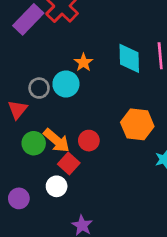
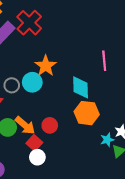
cyan diamond: (129, 58) -> (81, 87), moved
orange star: (83, 62) -> (46, 66), size x1.5
white circle: (57, 186) -> (37, 157), moved

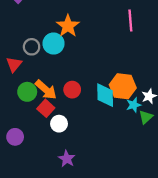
cyan diamond: (81, 87) -> (105, 95), moved
orange hexagon: (87, 113) -> (123, 86), moved
red square: (34, 143) -> (46, 108), moved

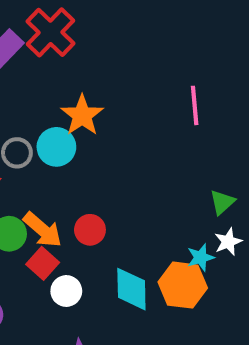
orange hexagon: (123, 86) -> (183, 285), moved
cyan diamond: (105, 95) -> (131, 289), moved
green triangle: (146, 117) -> (222, 202), moved

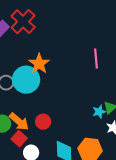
cyan circle: (56, 147) -> (26, 80), size x1.4
cyan star: (201, 257) -> (99, 112), moved

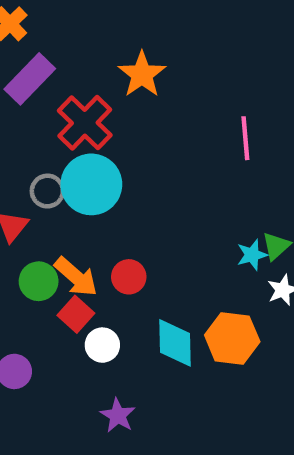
red cross: (23, 22) -> (85, 123), moved
orange star: (39, 64) -> (142, 74), moved

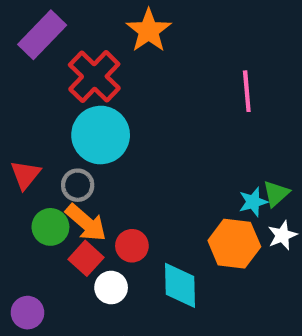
gray circle: (47, 191) -> (78, 185), moved
red circle: (129, 277) -> (132, 246), moved
orange hexagon: (232, 338) -> (234, 244), moved

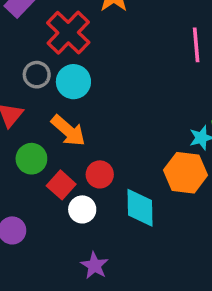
cyan circle: (101, 135) -> (73, 82), size x0.7
gray circle: (78, 185) -> (37, 75), moved
orange arrow: (86, 223) -> (68, 131), moved

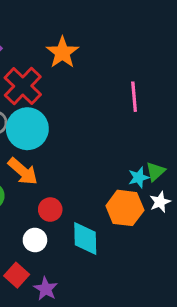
cyan circle: (73, 82) -> (27, 129), size x1.4
red square: (61, 185) -> (17, 275), moved

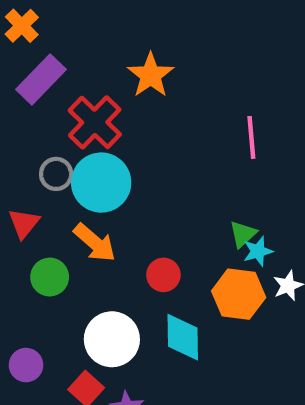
green triangle: (155, 171) -> (243, 234), moved
red circle: (50, 210) -> (163, 275), moved
white circle: (35, 240) -> (112, 339), size x1.6

